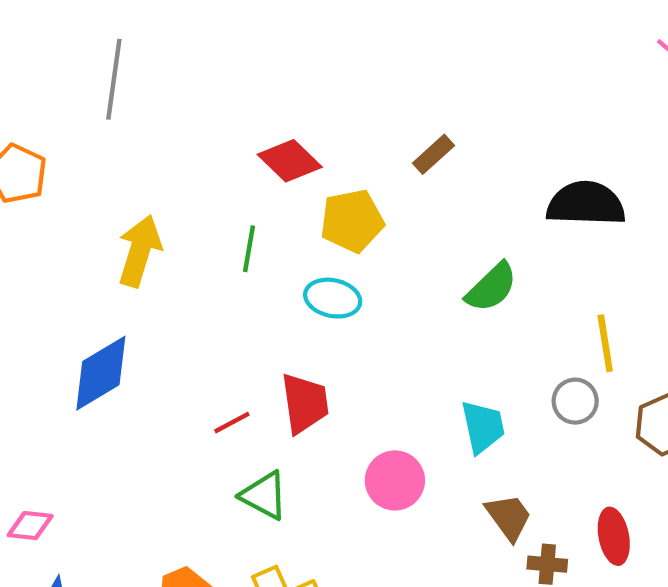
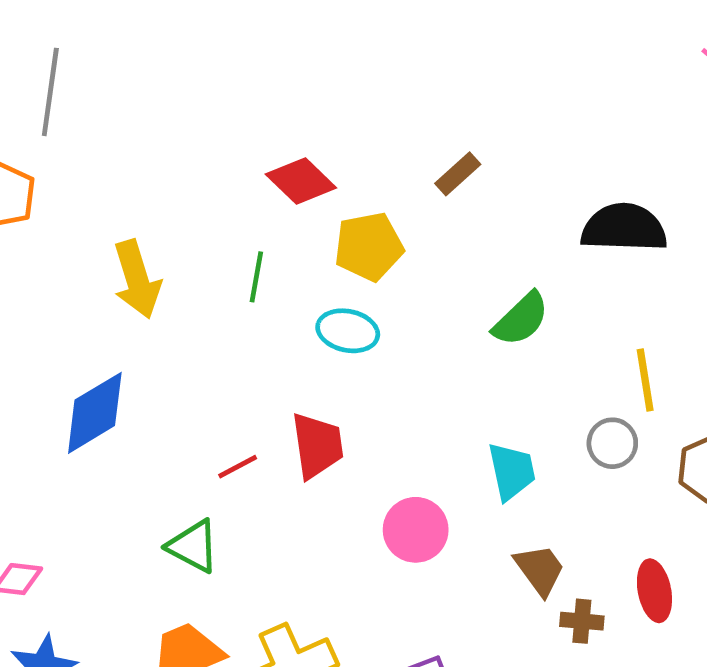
gray line: (114, 79) -> (50, 92), moved
yellow arrow: (140, 251) -> (137, 279), turned 146
green triangle: (264, 495) -> (193, 546), moved

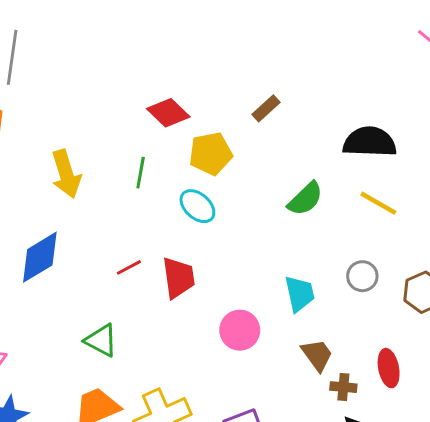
cyan ellipse: (348, 331) -> (197, 206), turned 30
yellow line: (645, 380) -> (378, 203), moved, turned -51
red line: (238, 467) -> (129, 267), moved

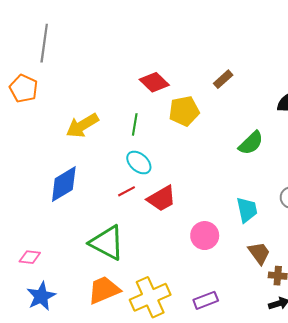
yellow arrow: (66, 174) -> (82, 125), turned 76
cyan ellipse: (197, 206) -> (139, 163), moved
red trapezoid: (178, 278) -> (161, 199), turned 68
green triangle: (101, 340) -> (107, 243), size x1.5

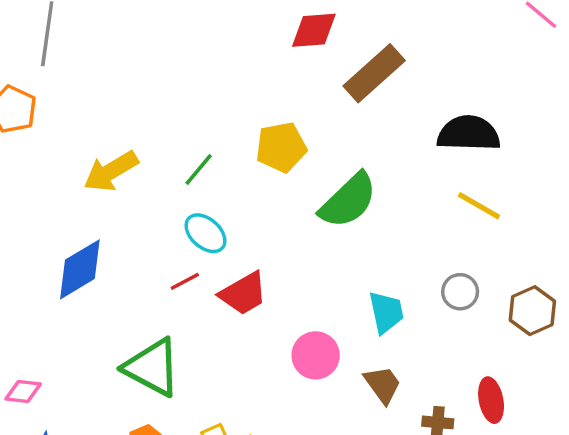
brown rectangle: (223, 79) -> (374, 73), moved, size x1.8
red diamond: (154, 82) -> (314, 30), moved, turned -48
green line: (135, 124) -> (199, 170), turned 30
green semicircle: (251, 143) -> (348, 201), moved, size x1.4
brown trapezoid: (259, 253) -> (383, 385), moved

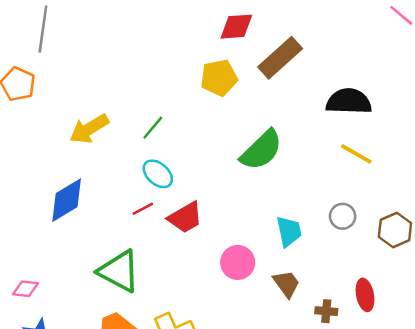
yellow pentagon: (281, 147) -> (219, 78), moved

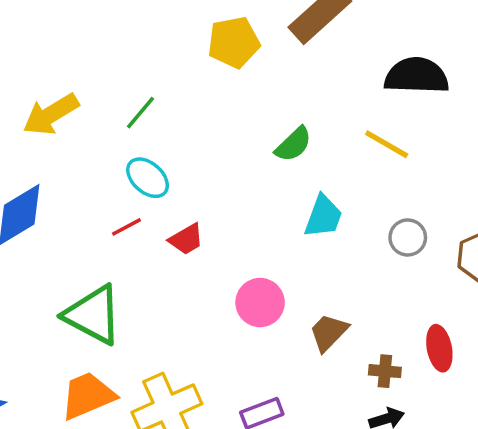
green semicircle: (261, 150) -> (293, 144), size x0.6
yellow line: (356, 154) -> (387, 144), moved
red trapezoid: (185, 218) -> (186, 239), size x0.7
cyan trapezoid: (289, 231) -> (323, 216), moved, turned 32
brown trapezoid: (286, 284) -> (329, 332), turned -100

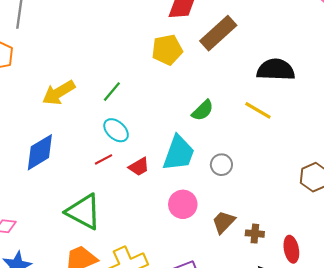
cyan trapezoid: (323, 216) -> (179, 153), moved, size x1.4
gray circle: (408, 237) -> (221, 165), moved
red ellipse: (439, 348) -> (291, 249), moved
brown cross: (385, 371) -> (255, 234), moved

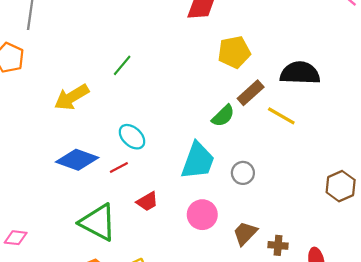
brown rectangle: (218, 33) -> (251, 93), moved, size x0.7
yellow pentagon: (167, 50) -> (234, 52), moved
green line: (112, 92) -> (122, 65), moved
blue diamond: (40, 152) -> (77, 160), moved, turned 51
red trapezoid: (139, 167) -> (147, 201), moved

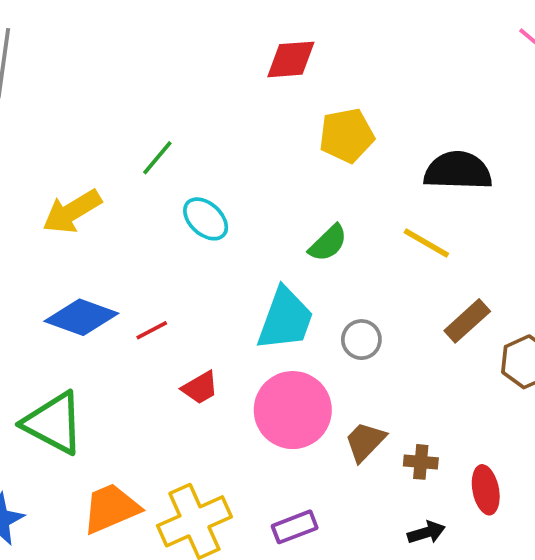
brown rectangle: (251, 93) -> (467, 321), moved
cyan ellipse: (132, 137) -> (206, 219), moved
pink circle: (202, 215) -> (293, 410), size x1.5
green triangle: (98, 222) -> (53, 423), moved

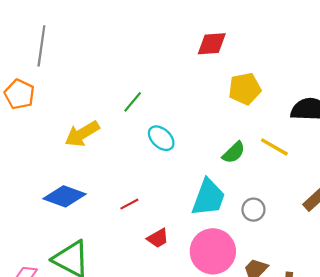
yellow line: (426, 243) -> (274, 147), moved
blue diamond: (81, 317) -> (65, 196), moved

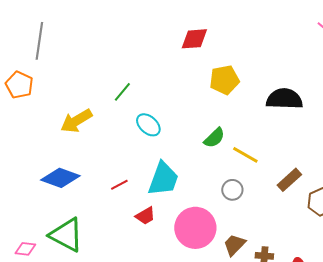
yellow line: (274, 147) -> (245, 155), moved
cyan trapezoid: (208, 198) -> (163, 179), moved

